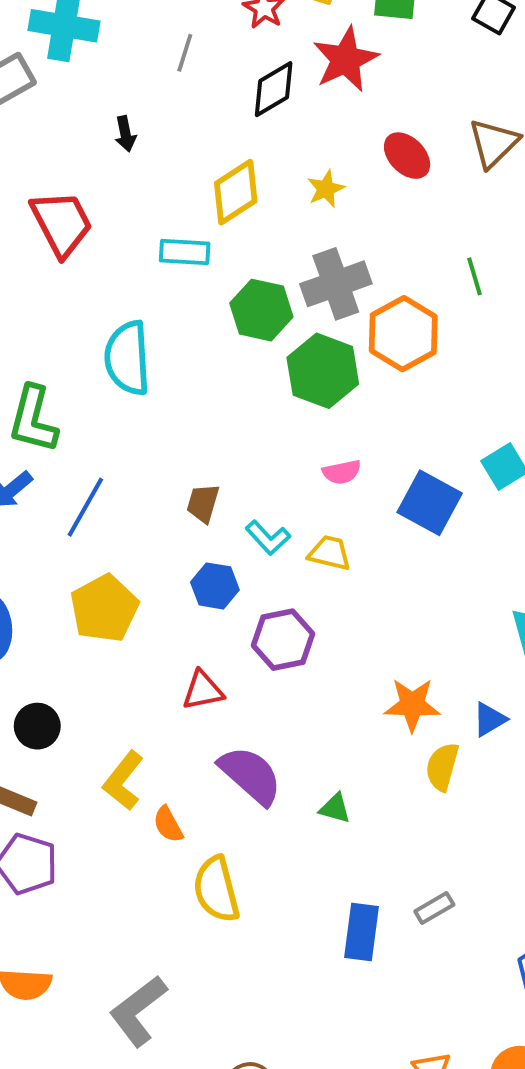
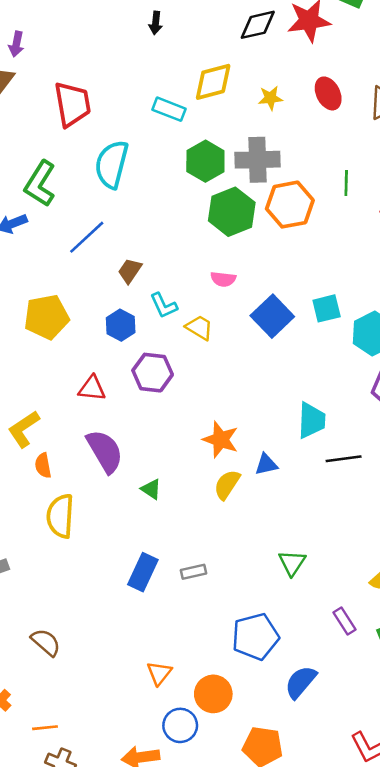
red trapezoid: (62, 223) -> (72, 104), moved
blue line: (85, 507) -> (87, 237), moved

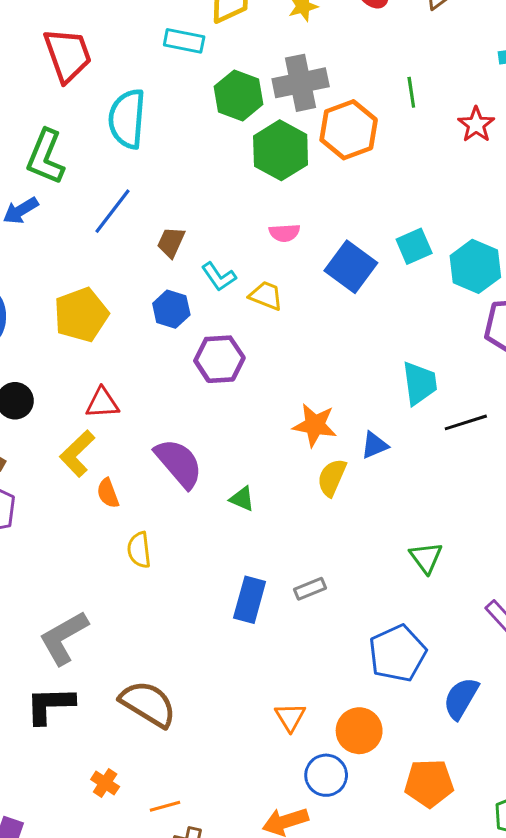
red triangle: (92, 388) -> (102, 403), moved
yellow semicircle: (60, 516) -> (139, 550), size x0.7
brown semicircle: (46, 642) -> (148, 704), size x1.5

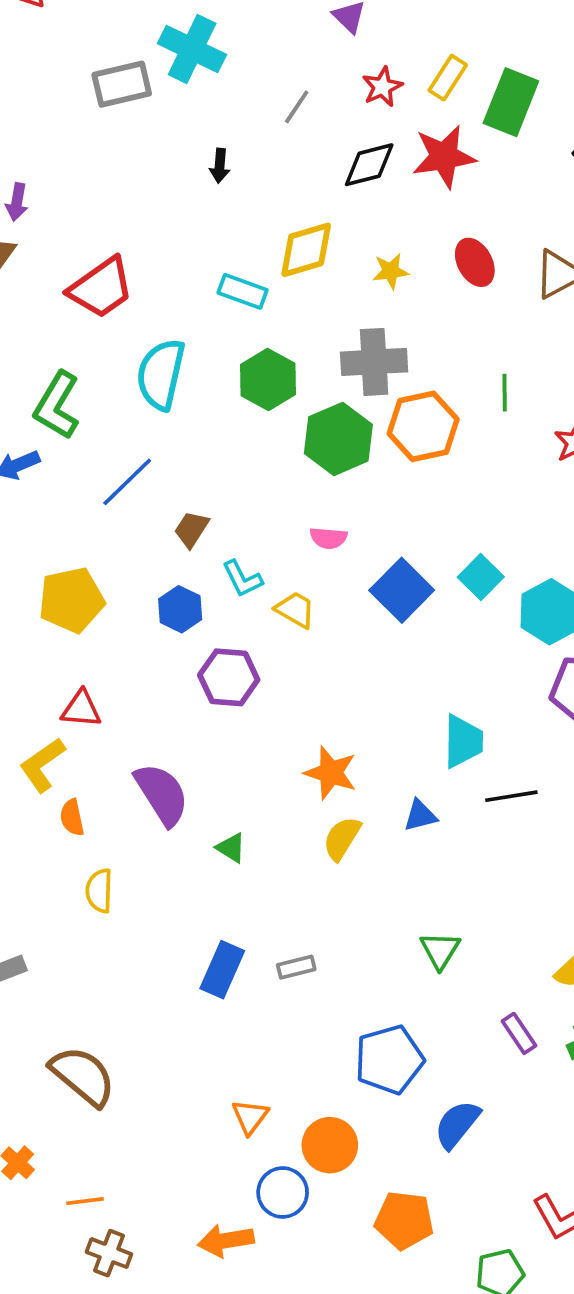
red trapezoid: (68, 55) -> (101, 288), turned 66
green hexagon: (239, 95) -> (268, 380), moved
cyan square: (414, 246) -> (481, 577), turned -30
blue triangle: (374, 445) -> (420, 816), moved

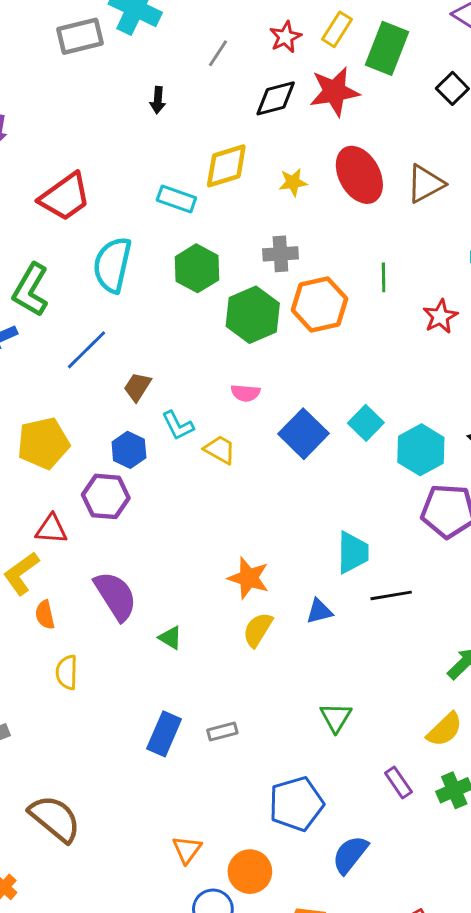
red ellipse: (475, 262) -> (359, 175), size x1.5
gray cross: (374, 362) -> (280, 254), size x0.7
purple hexagon: (229, 677) -> (106, 496), moved

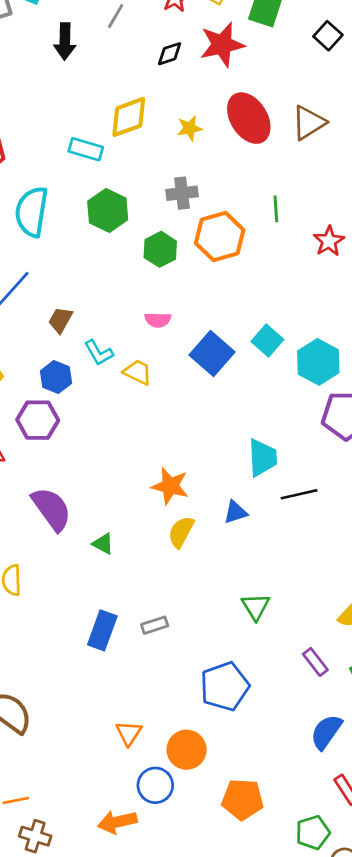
black diamond: (276, 98) -> (170, 54), size x0.7
black arrow: (158, 100) -> (65, 41), moved, size x1.5
green hexagon: (253, 315) -> (160, 249), size x0.7
blue semicircle: (350, 855) -> (326, 732), moved

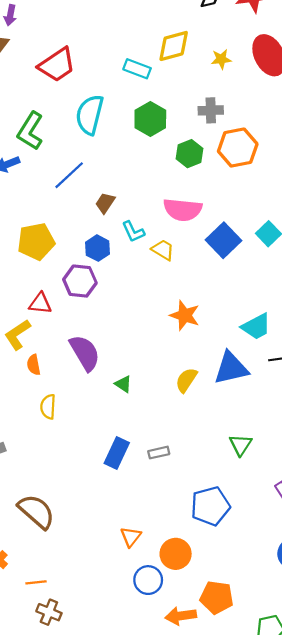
pink semicircle: (158, 320) -> (183, 210), size x1.8
cyan trapezoid: (262, 458) -> (256, 327), turned 60
orange star: (170, 486) -> (185, 315), moved
blue triangle: (235, 512) -> (231, 368), size x1.8
orange arrow: (117, 822) -> (181, 616), moved

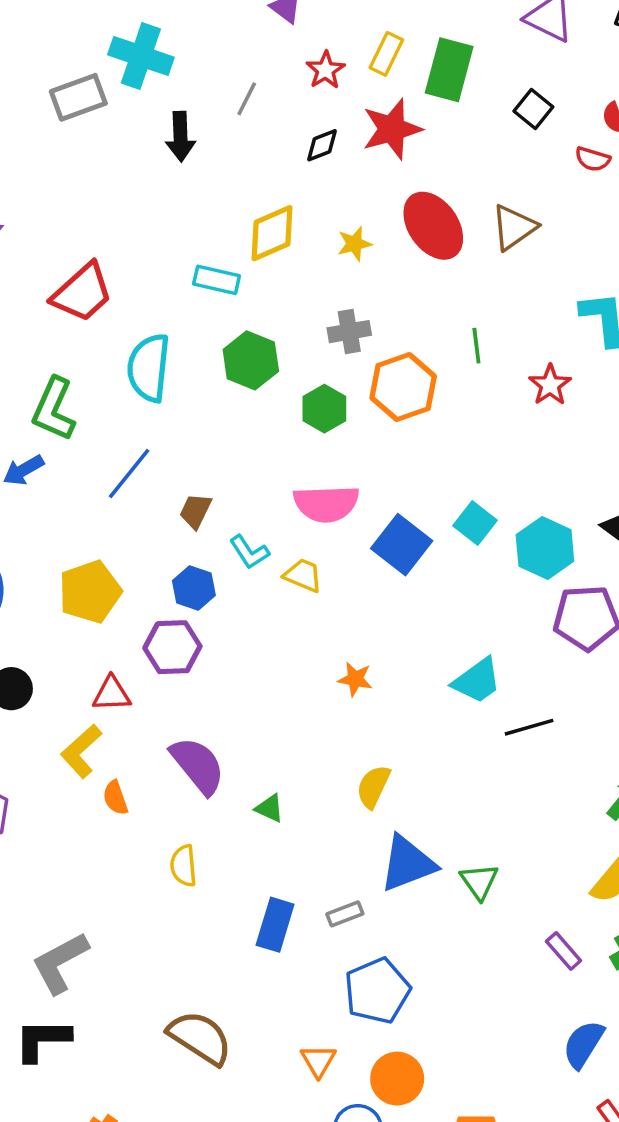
orange star: (185, 315) -> (355, 679), size x0.7
blue triangle: (231, 368) -> (408, 864), moved
yellow semicircle: (48, 407) -> (184, 866), moved
blue pentagon: (210, 506) -> (377, 991), moved
brown semicircle: (36, 511) -> (200, 1038), moved

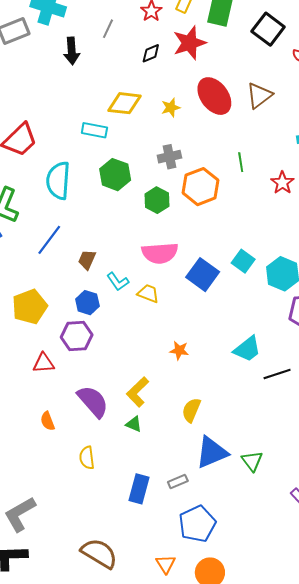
black square: (533, 109) -> (268, 29), size x1.5
yellow diamond: (272, 233) -> (125, 103), turned 32
yellow L-shape: (81, 751) -> (138, 392), moved

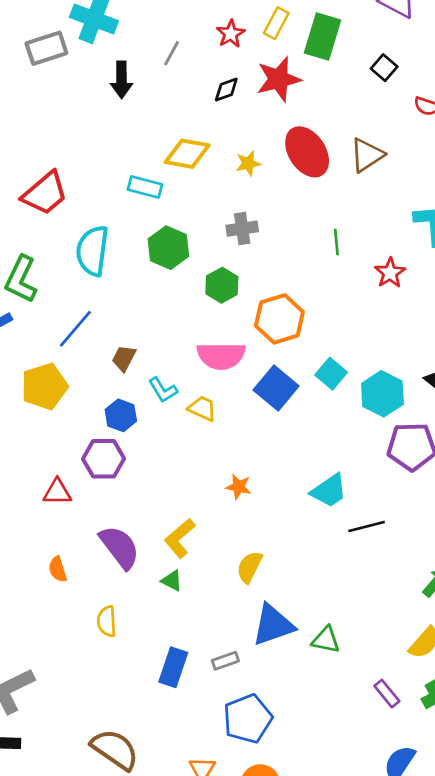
black square: (268, 29) -> (384, 68), size x0.6
orange hexagon: (201, 187) -> (279, 319), moved
yellow pentagon: (30, 307) -> (44, 386), moved
green triangle: (252, 461) -> (326, 640), turned -45

